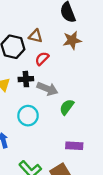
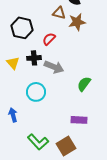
brown triangle: (36, 36) -> (59, 13), moved
green semicircle: (67, 107) -> (84, 84), moved

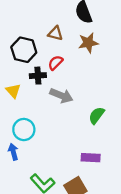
brown triangle: (59, 13) -> (55, 33), moved
black cross: (34, 58) -> (38, 76), moved
cyan circle: (36, 92) -> (24, 130), moved

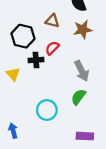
gray arrow: (61, 96) -> (82, 71), moved, turned 42
green semicircle: (96, 115) -> (78, 97), moved
cyan circle: (24, 130) -> (47, 110), moved

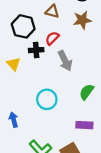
gray arrow: (82, 71) -> (65, 61), moved
green semicircle: (78, 97) -> (87, 92), moved

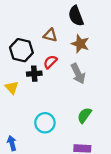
brown star: (82, 20) -> (80, 44), turned 30
gray arrow: (65, 61) -> (78, 74), moved

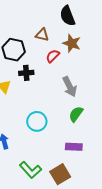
red semicircle: (50, 62) -> (53, 56), moved
gray arrow: (78, 74) -> (70, 87), moved

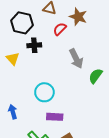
green semicircle: (76, 114) -> (96, 76), moved
purple rectangle: (74, 147) -> (55, 117), moved

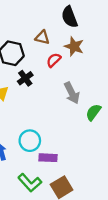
black cross: (34, 45) -> (25, 78), turned -32
cyan circle: (44, 92) -> (30, 141), moved

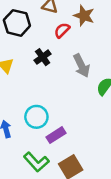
black cross: (25, 78) -> (43, 57), moved
purple rectangle: (48, 158) -> (56, 135), turned -36

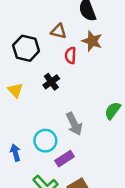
red semicircle: (62, 30) -> (71, 55), turned -42
gray arrow: (82, 66) -> (74, 124), moved

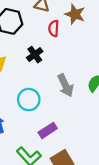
gray arrow: (74, 124) -> (66, 85), moved
cyan circle: (45, 141) -> (29, 100), moved

